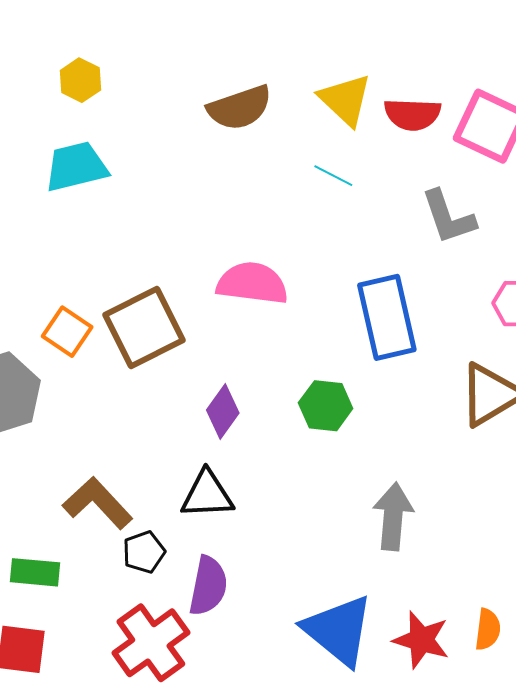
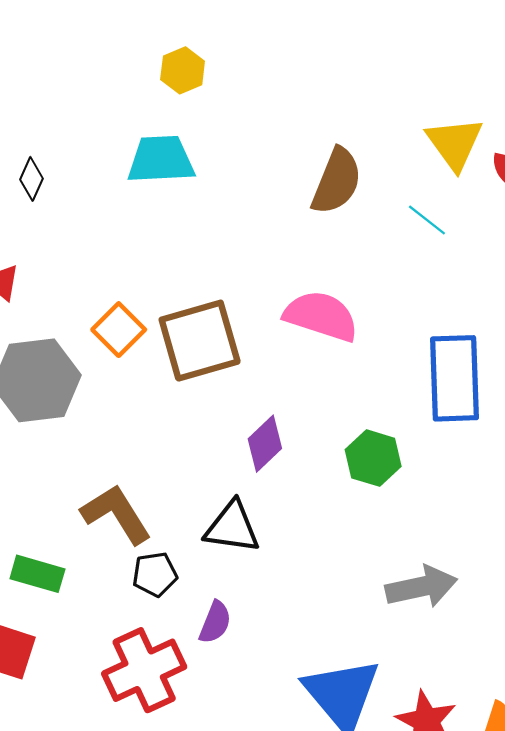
brown semicircle: (240, 108) -> (337, 181), moved, turned -60
gray arrow: (393, 516) -> (421, 587), turned 62
purple semicircle: (208, 586) -> (215, 622), size x0.7

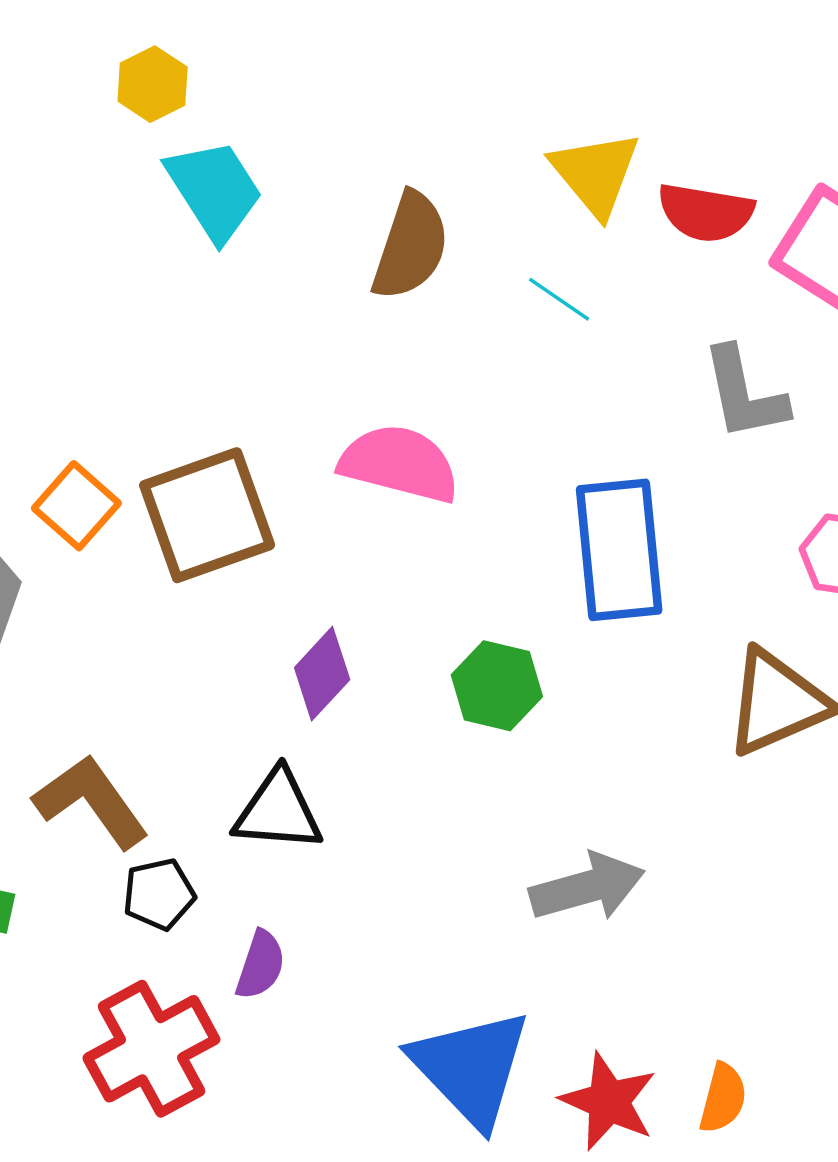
cyan trapezoid: (161, 160) -> (214, 190), moved, turned 64

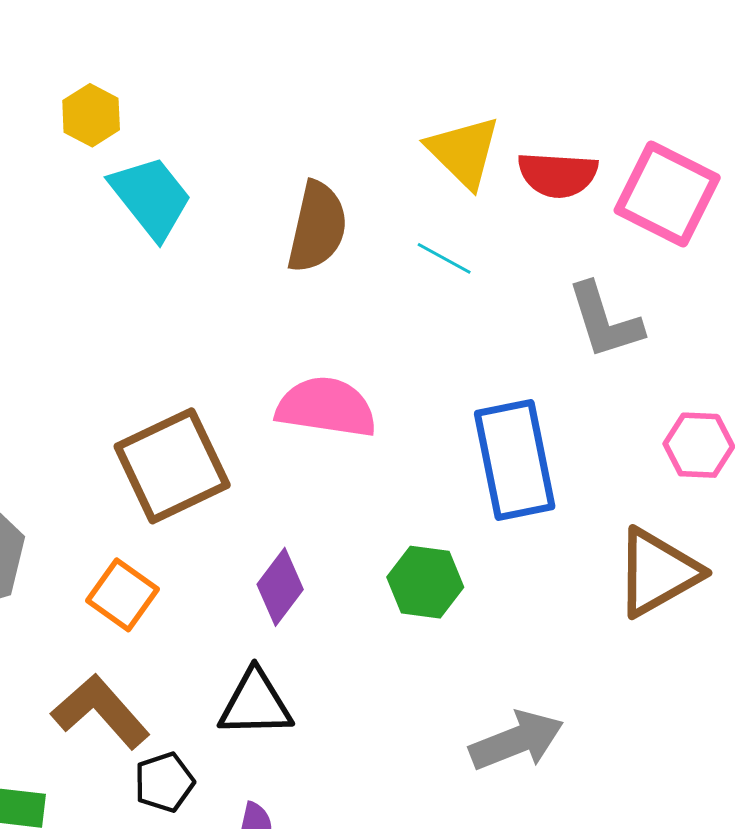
orange square: (76, 506) -> (122, 595), moved

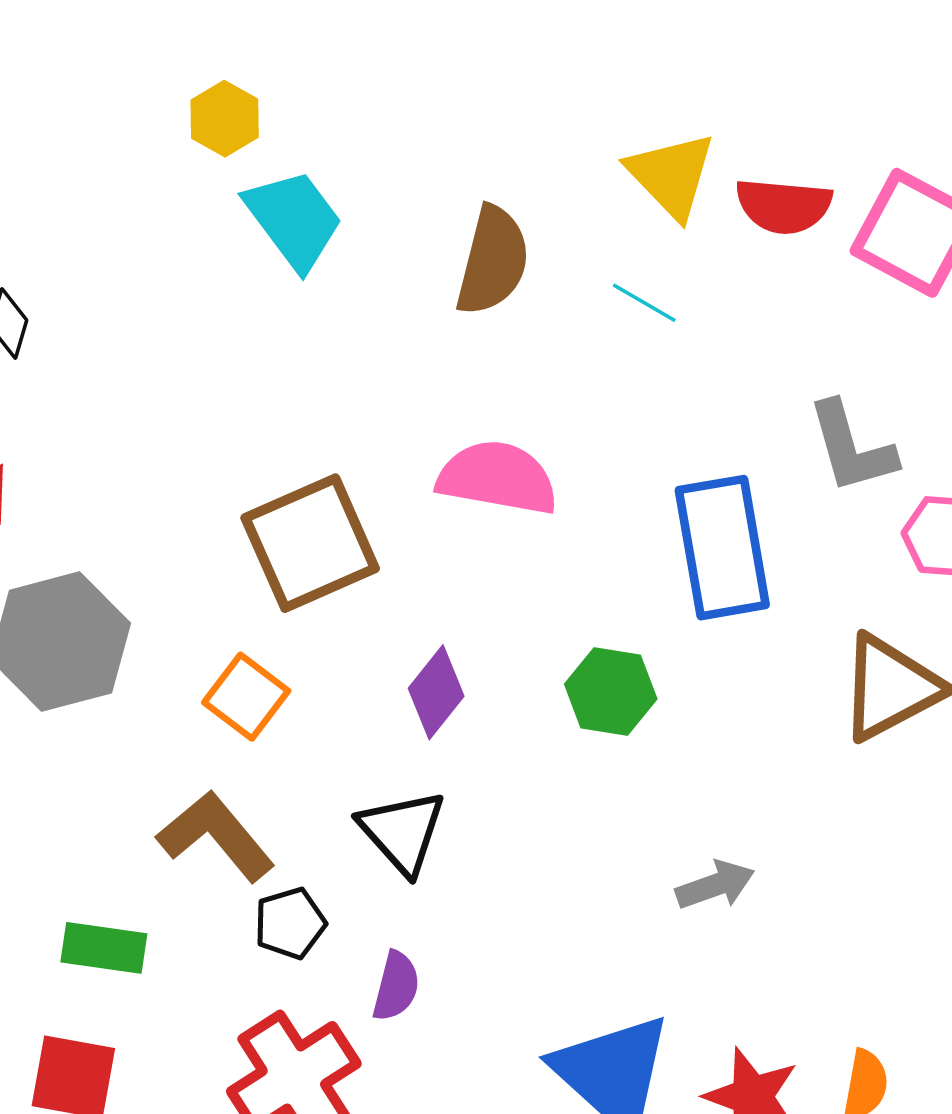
gray L-shape: (605, 321) -> (851, 447), moved
black triangle: (255, 704) -> (402, 832), turned 48
gray arrow: (517, 741) -> (715, 885), size x0.7

